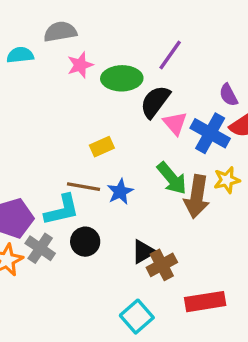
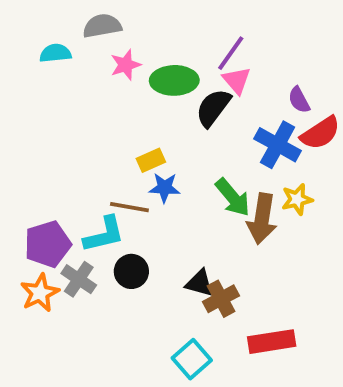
pink triangle: (175, 123) -> (237, 80), moved
blue star: (120, 192) -> (165, 188), moved, turned 30
black triangle: (143, 252) -> (200, 283), turned 45

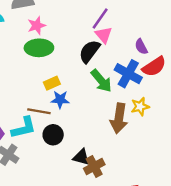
green ellipse: (174, 80) -> (39, 48), moved
green arrow: (233, 197) -> (101, 81), moved
black circle: (131, 271) -> (53, 135), moved

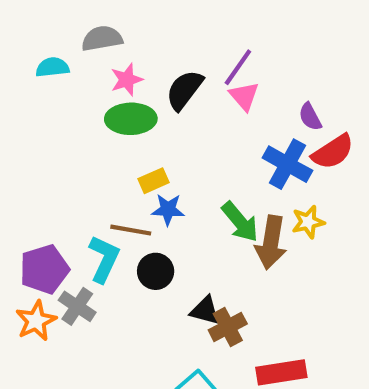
black semicircle: (89, 51) -> (184, 90), moved
green arrow: (101, 81) -> (240, 222), moved
cyan L-shape: (24, 128) -> (104, 259), turned -52

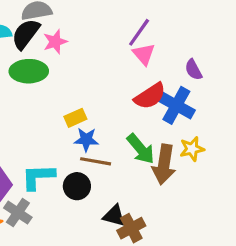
black semicircle: (184, 90) -> (26, 34), moved
green ellipse: (131, 119) -> (29, 71), moved
red semicircle: (333, 152) -> (150, 96), moved
brown line: (131, 230) -> (96, 161), moved
cyan L-shape: (104, 259) -> (38, 177), turned -117

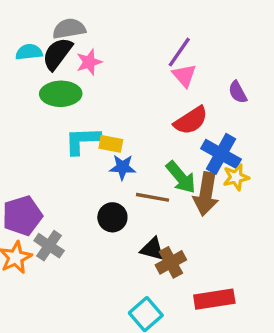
blue cross: (176, 105) -> (221, 154), moved
yellow rectangle: (75, 118) -> (111, 144), turned 35
brown line: (96, 161) -> (153, 197), moved
cyan L-shape: (38, 177) -> (82, 141), moved

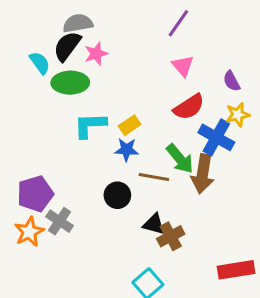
cyan semicircle: (29, 52) -> (40, 63), moved, turned 60
purple line: (179, 52) -> (178, 23), moved
yellow rectangle: (111, 144) -> (130, 125), moved, turned -45
yellow star: (236, 177) -> (238, 115), moved
red rectangle: (214, 299) -> (236, 270), moved

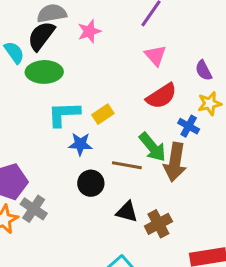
pink star: (96, 54) -> (89, 31), moved
blue cross: (216, 137) -> (189, 126), size x0.6
blue star: (127, 150) -> (80, 144), moved
brown cross: (171, 236) -> (158, 224), moved

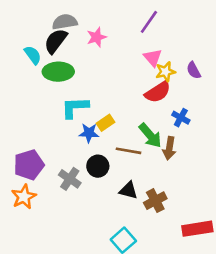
yellow star: (210, 104) -> (165, 72), moved
yellow rectangle: (103, 114) -> (105, 123), moved
brown arrow: (175, 162) -> (169, 148), size x0.7
gray cross: (34, 209) -> (70, 179), moved

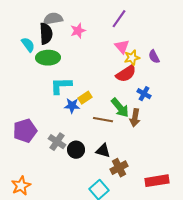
black semicircle: (56, 41) -> (46, 34), turned 140
black circle: (98, 166) -> (76, 150), moved
orange star: (24, 197) -> (21, 186), moved
brown cross: (155, 201) -> (119, 168), moved

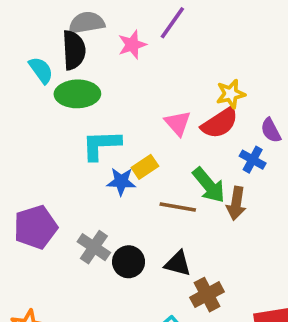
purple line: (119, 19) -> (172, 23), moved
pink triangle: (122, 47) -> (178, 123), moved
purple semicircle: (154, 57) -> (271, 130), moved

